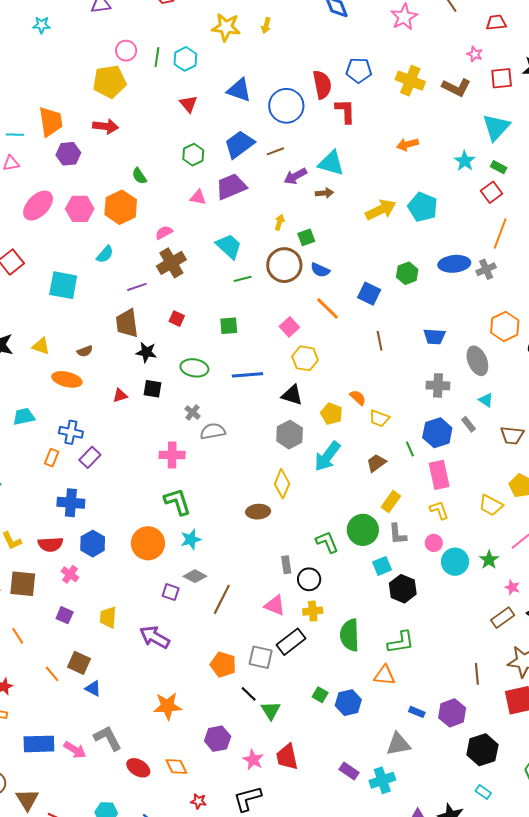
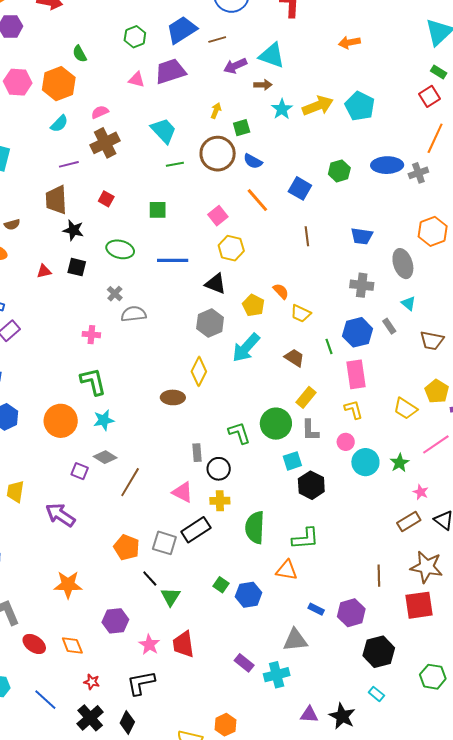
cyan star: (465, 161) -> (282, 109), moved
cyan semicircle: (105, 254) -> (59, 124), moved
pink cross: (172, 455) -> (91, 335), size x0.7
brown trapezoid: (376, 463) -> (294, 358), turned 65

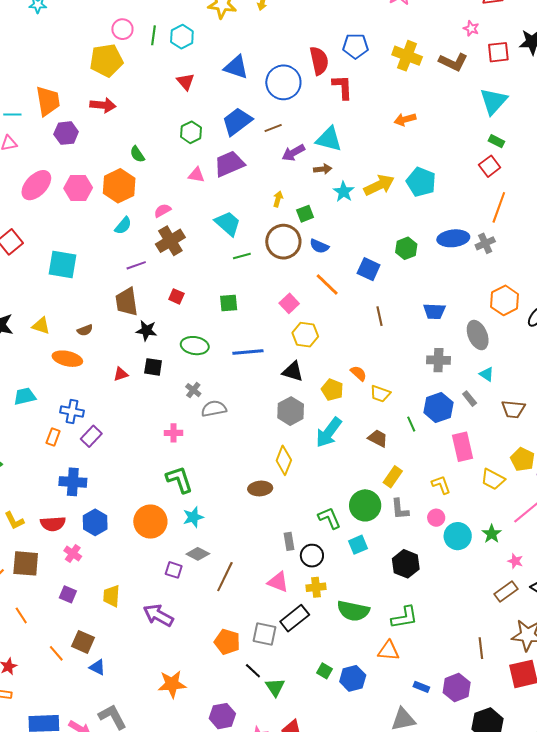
pink rectangle: (356, 374) -> (463, 447), moved
cyan square: (292, 461) -> (358, 545), moved
green semicircle: (255, 527) -> (353, 611), turned -76

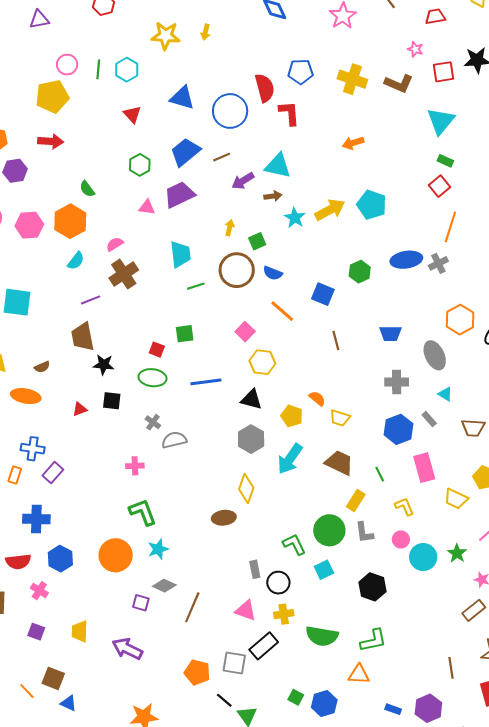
cyan trapezoid: (228, 223) -> (180, 254), turned 44
red square: (176, 296) -> (157, 350), moved
green line: (411, 424) -> (380, 474), moved
brown trapezoid: (378, 438) -> (339, 463), size x1.4

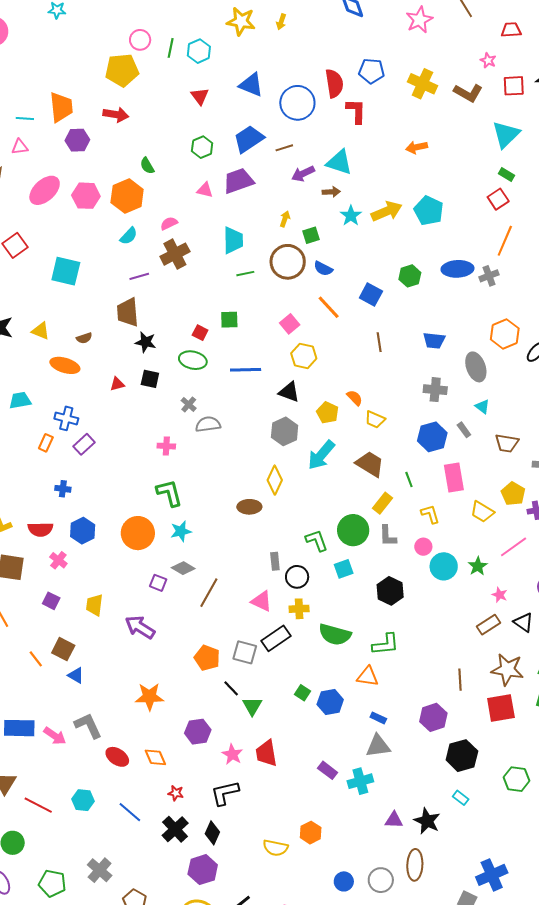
blue cross: (36, 519) -> (63, 489), size x0.6
blue rectangle: (393, 709) -> (378, 718), moved

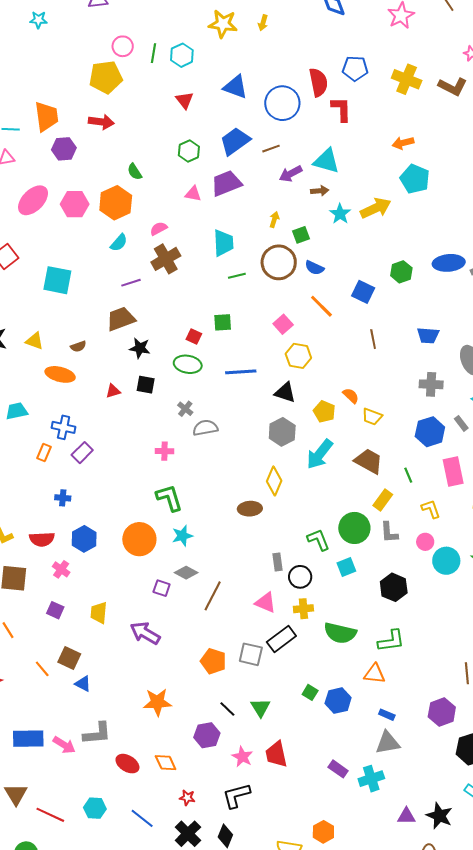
cyan pentagon: (429, 211) -> (415, 179), moved
brown trapezoid: (128, 312) -> (121, 319), turned 76
black line: (231, 688) -> (227, 709), moved
gray L-shape: (88, 726) -> (97, 734), turned 112

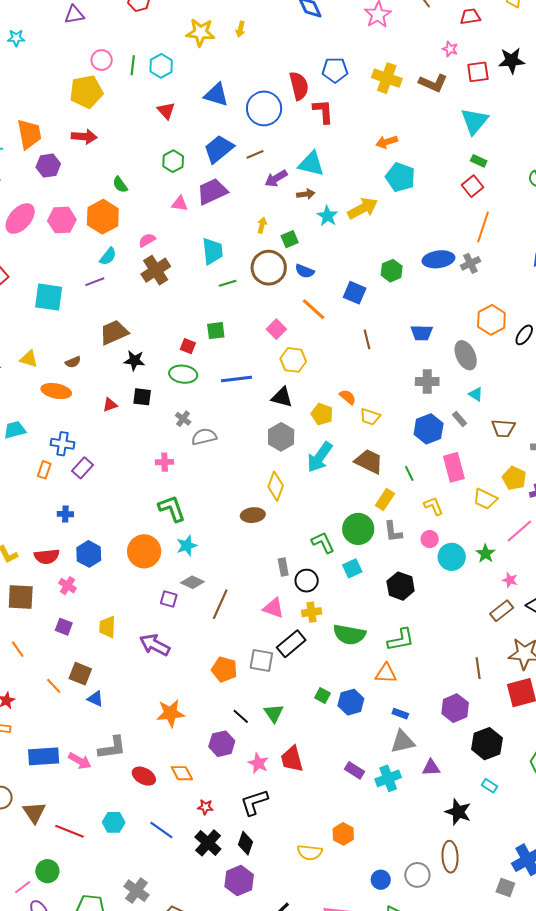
purple line: (131, 283) -> (95, 282), moved
purple triangle: (406, 816) -> (431, 768), moved

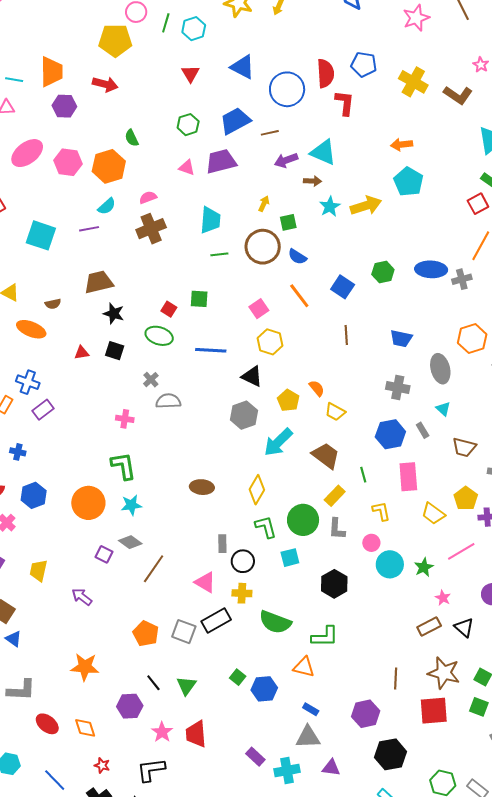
yellow diamond: (276, 486) -> (257, 490), moved
purple arrow: (155, 645) -> (82, 597), size x0.7

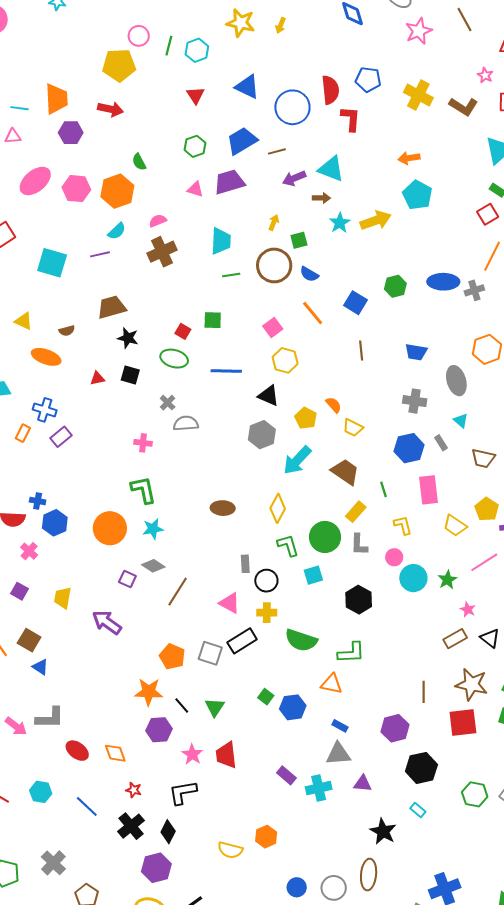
blue cross: (18, 452) -> (38, 501), moved
purple arrow: (82, 597) -> (107, 622), size x1.4
orange star: (85, 667) -> (149, 692), moved

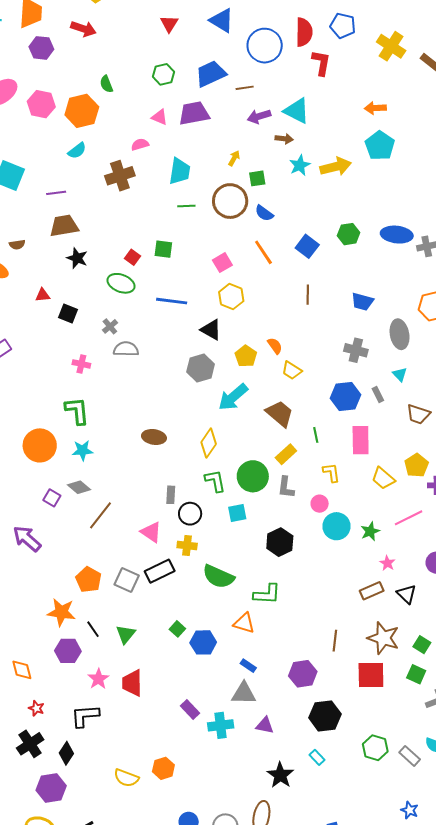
pink semicircle: (158, 221) -> (140, 144), moved
purple line: (100, 254) -> (56, 193), moved
black square: (130, 375) -> (68, 314), moved

